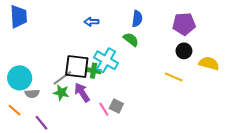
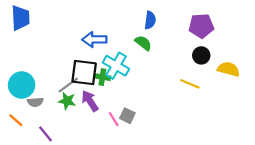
blue arrow: (91, 22) -> (94, 40), moved, size x1.5

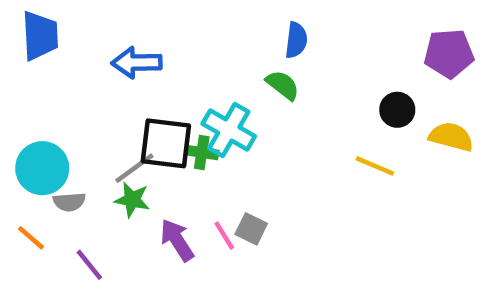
purple pentagon: (201, 26) -> (449, 54), moved
blue arrow: (94, 40) -> (137, 63), moved
purple arrow: (90, 101) -> (177, 240), moved

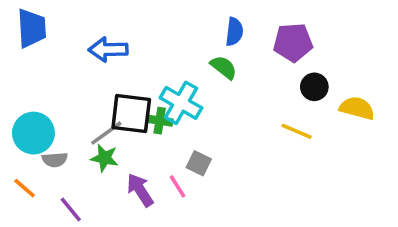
purple pentagon: (449, 54) -> (293, 42), moved
gray square: (251, 229) -> (199, 163), moved

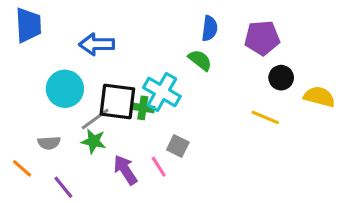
cyan circle: (33, 133) -> (65, 89), moved

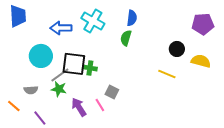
purple pentagon: (262, 38) -> (203, 24), moved
green semicircle: (200, 60) -> (126, 38), turned -112
cyan cross: (162, 92) -> (93, 21), moved

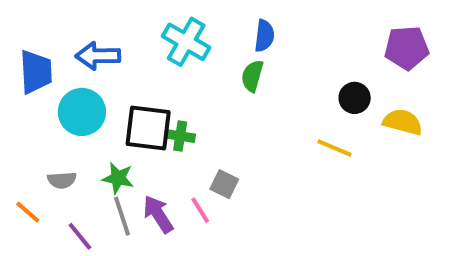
blue trapezoid: (18, 16) -> (36, 72), moved
blue arrow: (61, 28) -> (98, 56), moved
gray line: (60, 75) -> (122, 216), moved, turned -72

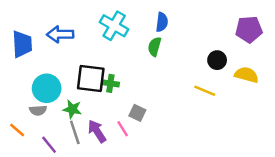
cyan circle: (82, 112) -> (47, 88), moved

